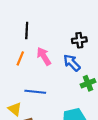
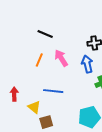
black line: (27, 31) -> (45, 34), turned -70
blue arrow: (72, 63) -> (87, 64), turned 30

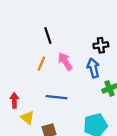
black line: (45, 34) -> (48, 35), turned 49
yellow triangle: (34, 107) -> (27, 118), moved

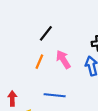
black line: (48, 35) -> (46, 33), turned 56

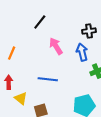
orange line: (39, 62) -> (12, 53), moved

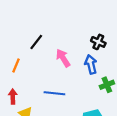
black line: (40, 22) -> (36, 42), moved
black cross: (89, 31) -> (98, 42), turned 32

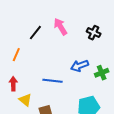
pink arrow: (63, 58) -> (60, 27), moved
blue arrow: (91, 64) -> (80, 66), moved, turned -96

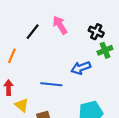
green cross: (102, 73) -> (105, 50), moved

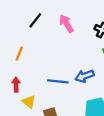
black line: (33, 32) -> (35, 20), moved
blue arrow: (81, 68) -> (85, 76), moved

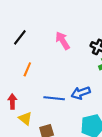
black line: (35, 20) -> (20, 37), moved
orange line: (19, 54) -> (27, 69), moved

